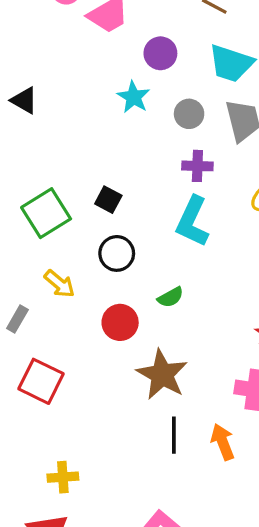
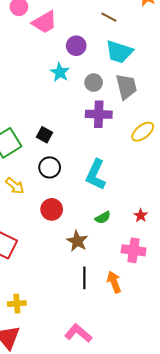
purple cross: (197, 166) -> (99, 114), size x1.4
cyan L-shape: (192, 221) -> (96, 175), moved
green semicircle: (171, 297) -> (103, 218), moved
brown star: (162, 375) -> (77, 241), size x0.7

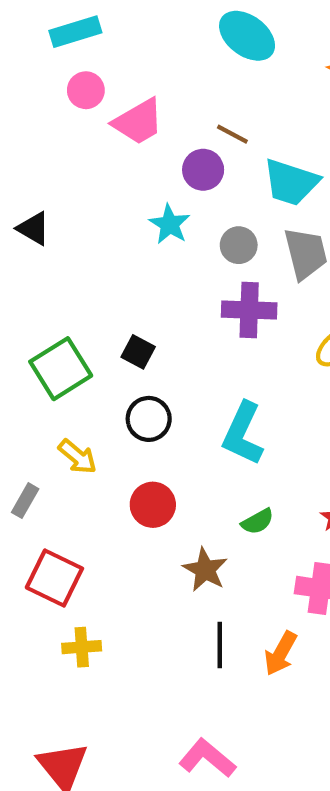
brown line: (109, 17) -> (232, 134), moved
orange arrow: (114, 282) -> (281, 653), turned -130
yellow cross: (17, 304) -> (82, 647), moved

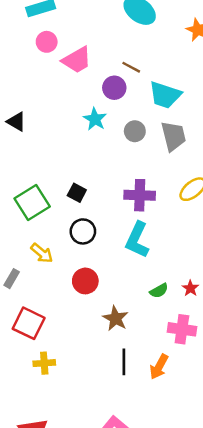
purple cross: (249, 310) -> (140, 195), moved
green semicircle: (258, 521) -> (159, 291), moved

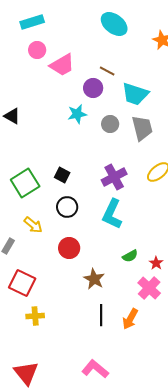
cyan star: (95, 119) -> (77, 114), turned 30
purple cross: (140, 195) -> (114, 177), turned -30
red star: (190, 288) -> (156, 263), moved
pink cross: (182, 329) -> (149, 288), turned 35

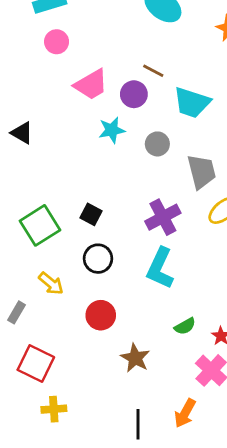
pink trapezoid: (62, 65) -> (91, 85), moved
gray trapezoid: (142, 128) -> (202, 172), moved
black line: (101, 315) -> (138, 424), moved

